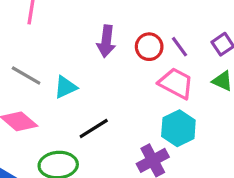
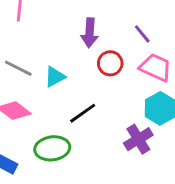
red circle: (149, 47) -> (110, 63), moved
purple line: (179, 47) -> (142, 34), moved

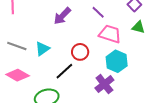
purple arrow: (90, 33) -> (62, 16), turned 48
red circle: (110, 63) -> (80, 52), moved

